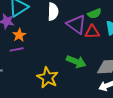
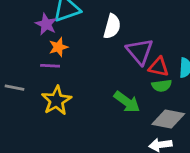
green semicircle: (94, 14) -> (162, 86), moved
yellow star: (48, 78) -> (56, 100), moved

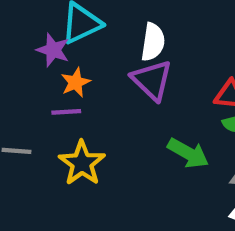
purple triangle: (140, 51) -> (152, 80), moved

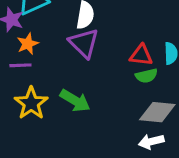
green arrow: (188, 153) -> (75, 101), moved

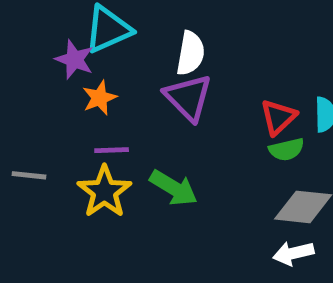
red triangle: (141, 55) -> (278, 117), turned -50
purple line: (20, 65) -> (112, 150), moved

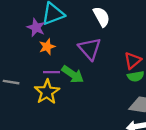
white semicircle: (191, 53) -> (101, 17), moved, turned -42
green arrow: (174, 188) -> (73, 74), moved

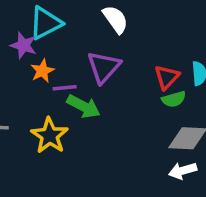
purple triangle: (90, 49) -> (104, 67), turned 30
purple line: (52, 72) -> (65, 88), moved

